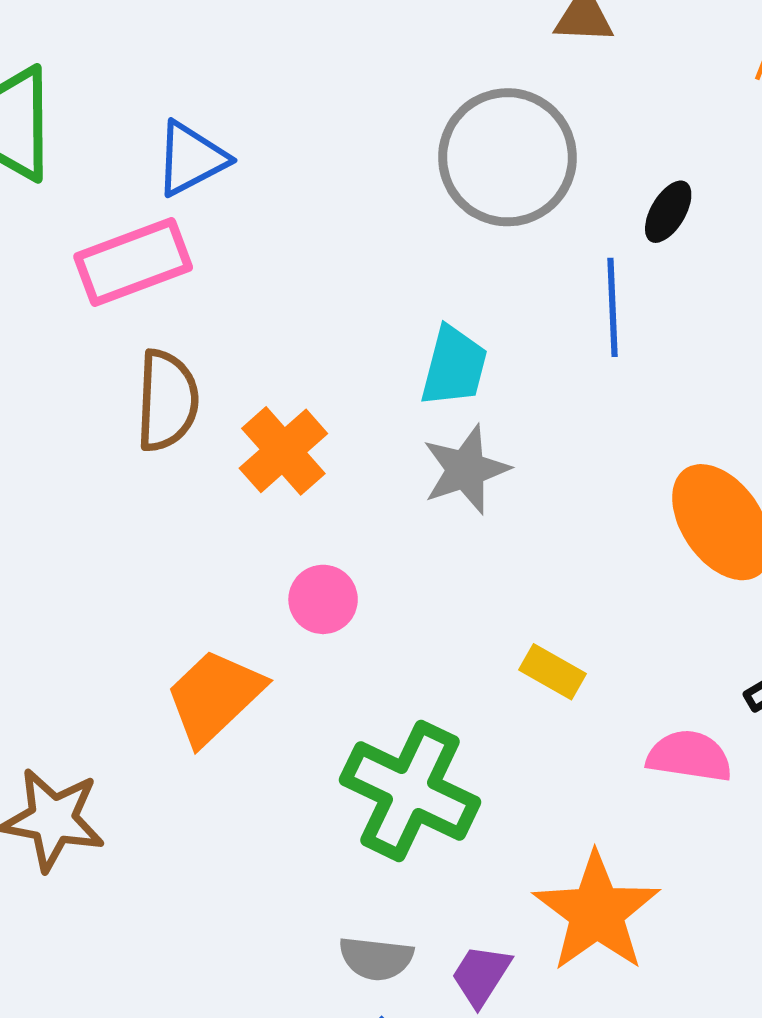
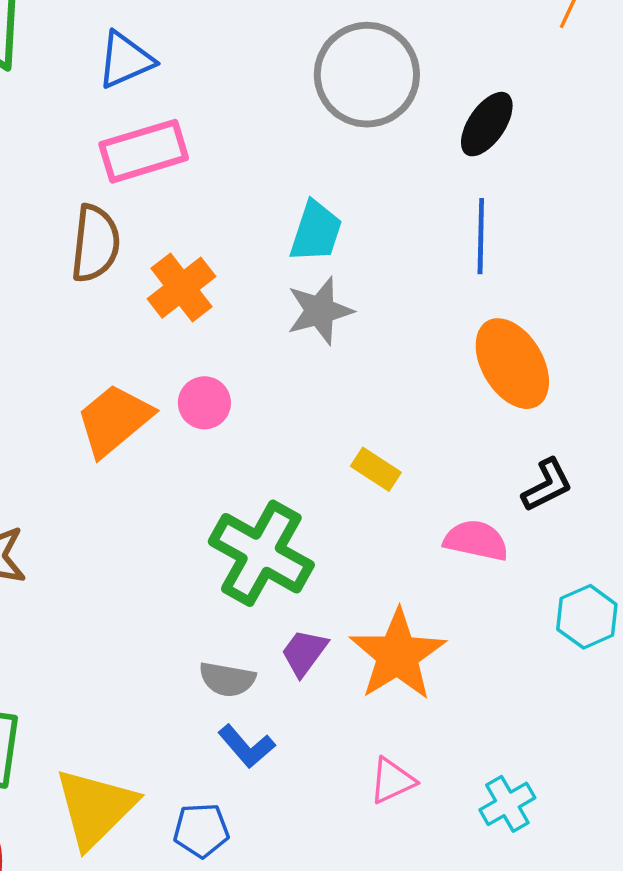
black ellipse: (668, 212) -> (487, 124), size x1.4
pink rectangle: (133, 262) -> (144, 151), moved
blue line: (612, 307) -> (481, 236), moved
orange trapezoid: (214, 697) -> (114, 420), moved
purple trapezoid: (481, 975) -> (304, 653), moved

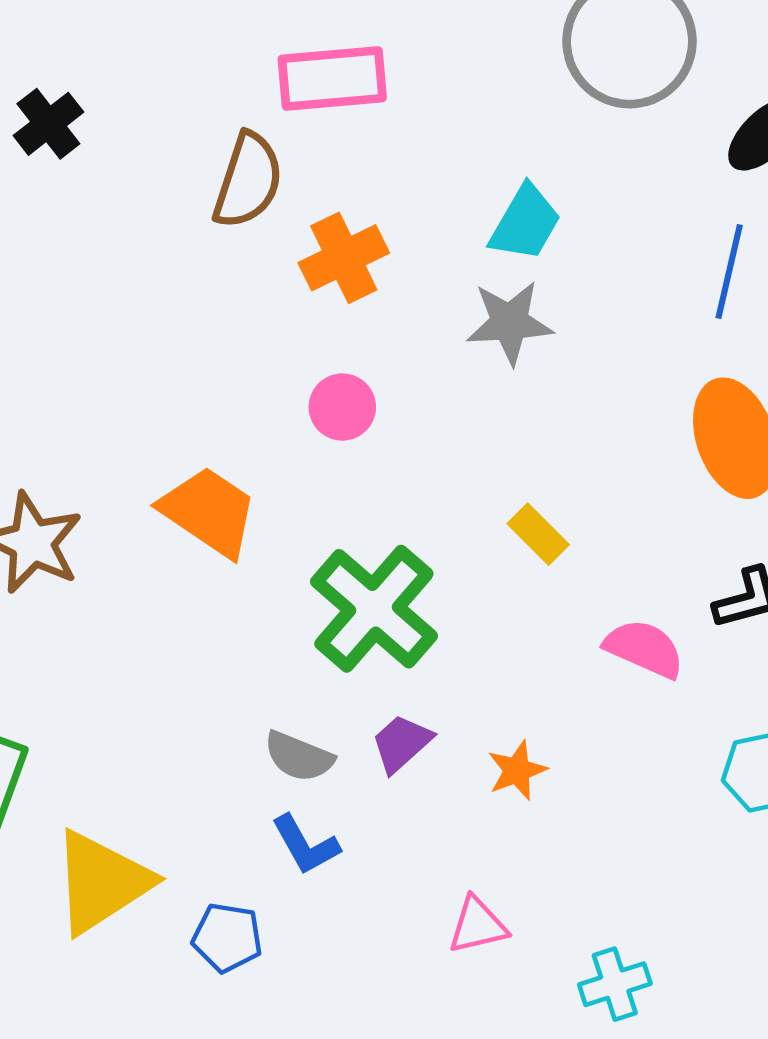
orange trapezoid: (114, 420) -> (209, 512), moved, turned 62
orange star: (398, 655) -> (517, 770), size x0.5

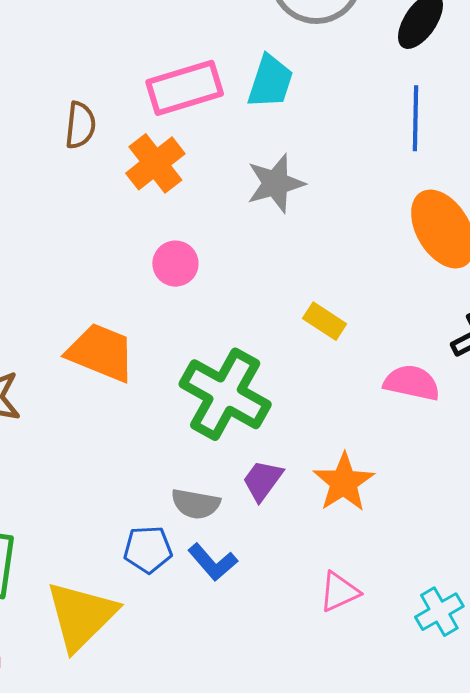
pink rectangle: (332, 78) -> (185, 88), moved
brown semicircle: (248, 181) -> (80, 125), size x0.7
cyan trapezoid: (525, 223) -> (270, 82), moved
orange star: (517, 770) -> (344, 482), size x1.5
blue pentagon: (227, 938) -> (148, 549), moved

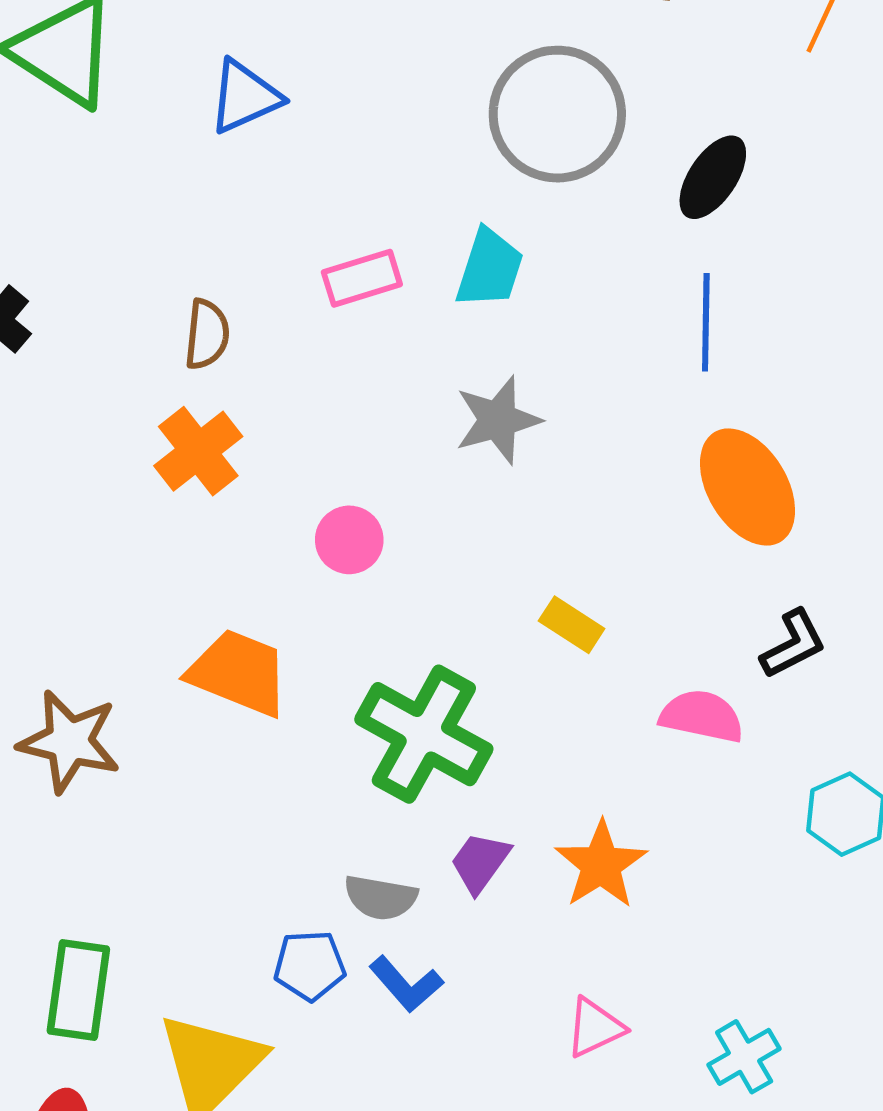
pink rectangle: (185, 88) -> (362, 278), size x0.7
orange cross: (155, 163) -> (198, 451), moved

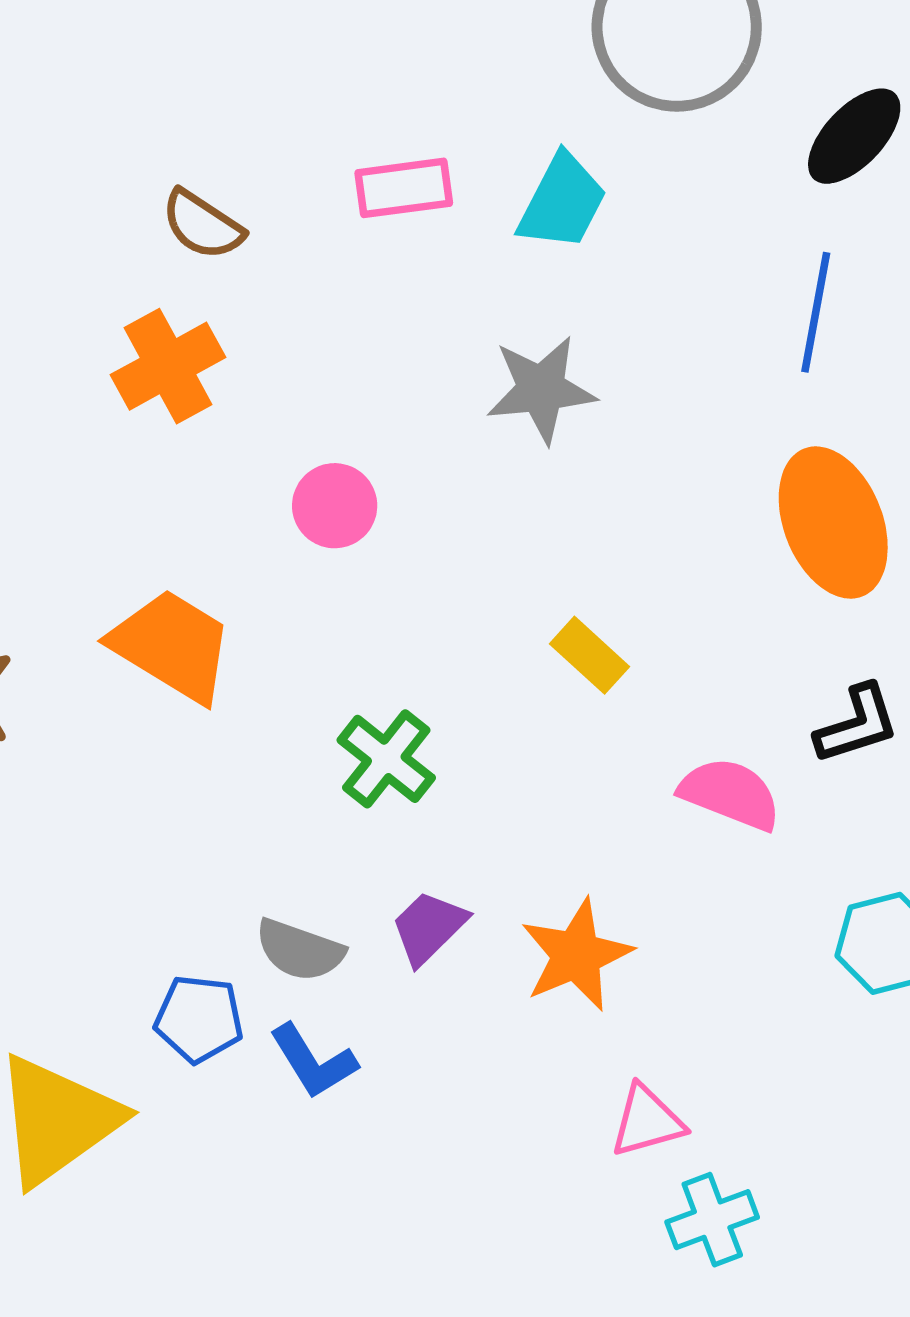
brown semicircle: (207, 334) -> (202, 225), turned 108
green cross: (424, 734) -> (386, 759), size x0.6
pink triangle: (595, 1028) -> (647, 1121), moved

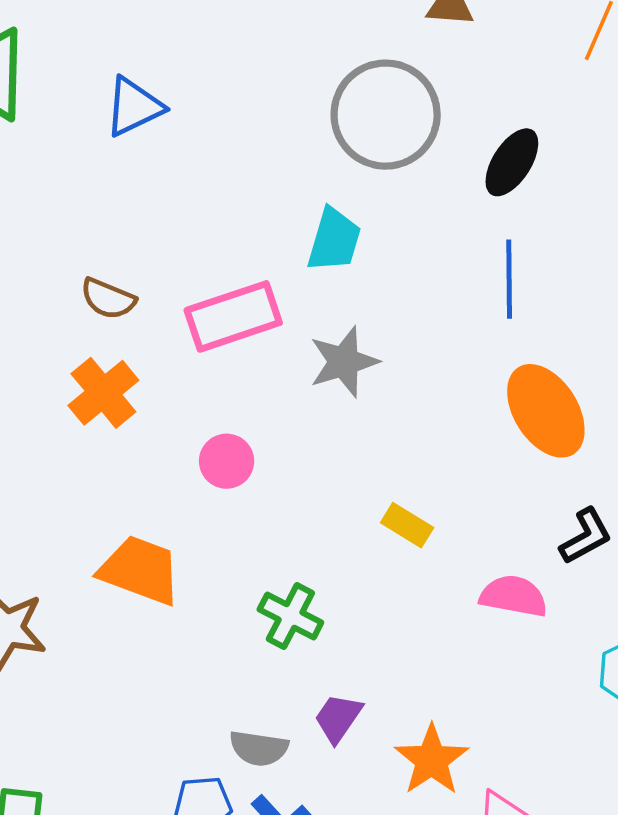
pink rectangle: (404, 188) -> (233, 316), moved, size x1.5
orange star: (576, 955) -> (432, 760), moved

